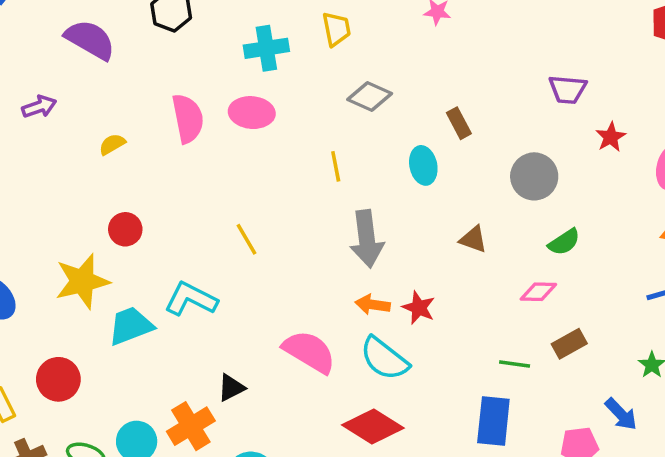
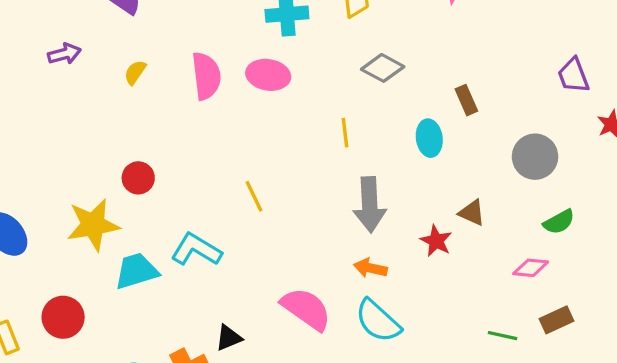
purple trapezoid: (568, 89) -> (573, 75), turned 60
yellow semicircle: (112, 144) -> (135, 72), moved, turned -30
red star: (419, 308) -> (436, 241), moved

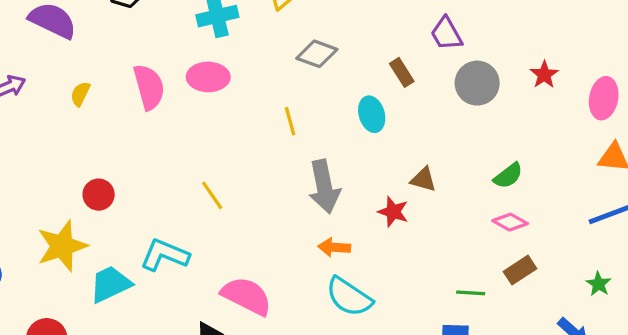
purple trapezoid: (573, 75) -> (446, 34), moved
gray circle: (535, 157) -> (477, 83), moved
pink diamond: (531, 268) -> (510, 222), moved, turned 32
pink semicircle: (306, 309) -> (247, 296), moved

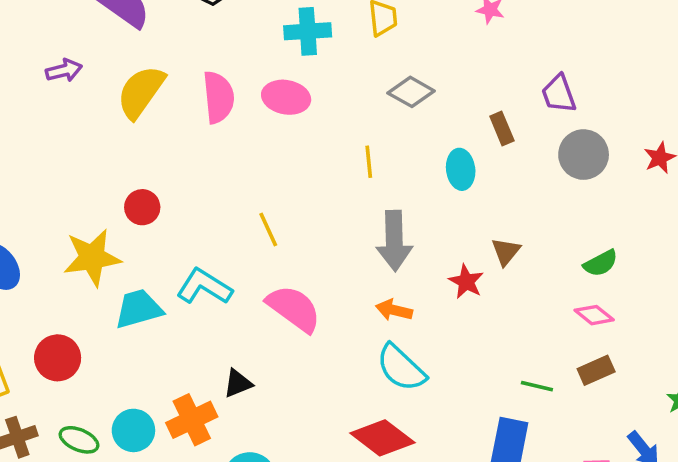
yellow semicircle: (80, 94) -> (141, 92), size x2.0
brown triangle: (423, 179) -> (506, 251), turned 44
pink semicircle: (247, 296) -> (294, 308), moved

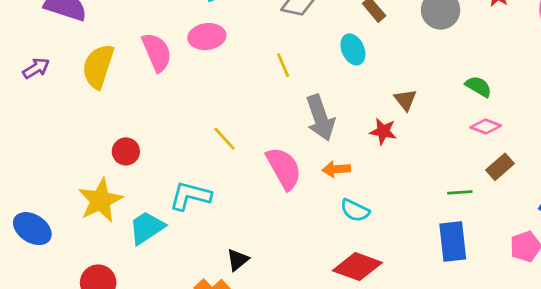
green semicircle: (601, 263) -> (478, 87), turned -104
pink semicircle: (294, 308) -> (284, 168), moved, turned 42
cyan semicircle: (401, 368) -> (355, 210), size x0.7

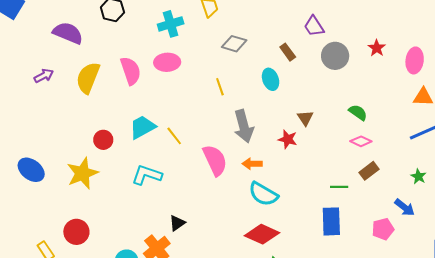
cyan semicircle: (355, 210) -> (263, 194), size x1.4
cyan trapezoid: (147, 228) -> (142, 127), moved
blue ellipse: (32, 229) -> (31, 170), moved

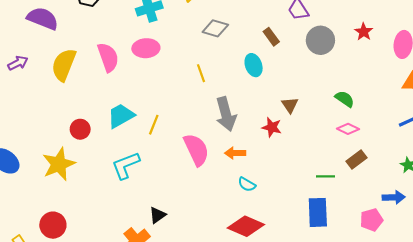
yellow line: (174, 136) -> (154, 125), turned 60
cyan L-shape: (147, 175) -> (126, 165), turned -40
cyan semicircle: (263, 194) -> (247, 184), size x0.6
blue arrow: (405, 207) -> (394, 197), turned -40

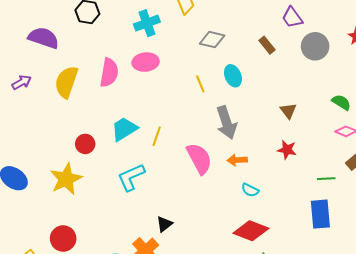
pink semicircle: (108, 57) -> (109, 73), turned 32
cyan ellipse: (254, 65) -> (233, 76), moved
red star: (272, 127) -> (287, 150), moved

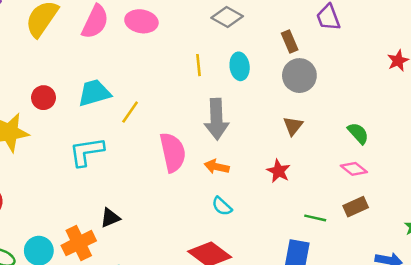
gray circle: (315, 46) -> (299, 76), moved

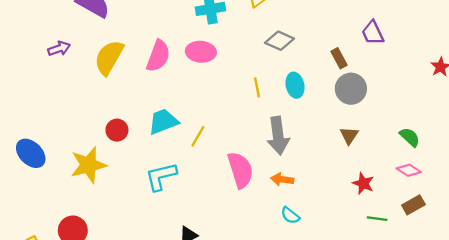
red star: (279, 171) -> (363, 183), moved

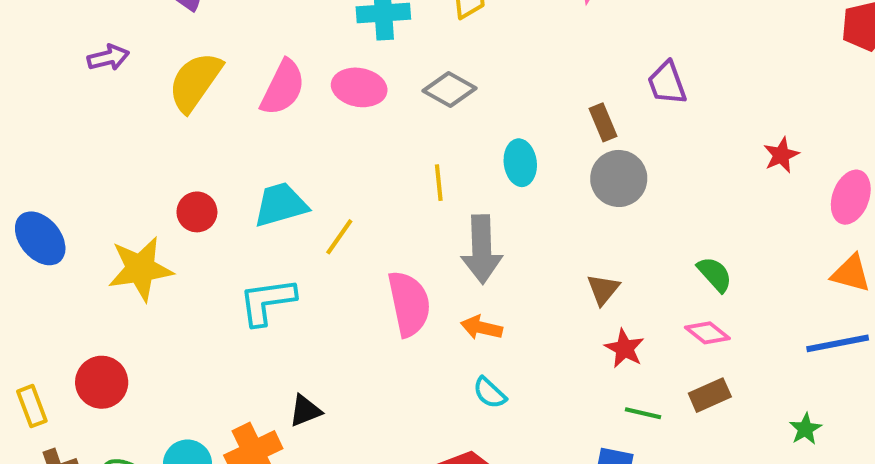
gray diamond: (279, 41) -> (450, 90), moved
yellow line: (257, 87) -> (439, 183), moved
brown triangle: (349, 136) -> (603, 289), moved

